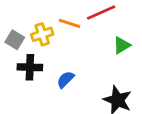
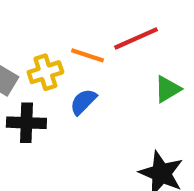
blue semicircle: (65, 80) -> (83, 102), moved

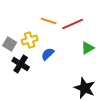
orange line: (88, 55) -> (49, 21), moved
black cross: (26, 123) -> (21, 64), turned 30

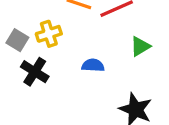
blue semicircle: (48, 54) -> (93, 65), moved, turned 48

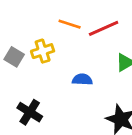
black cross: (35, 72) -> (30, 112), moved

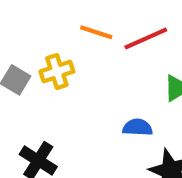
blue semicircle: (82, 80) -> (138, 127), moved

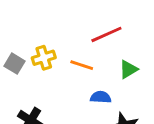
orange line: (96, 32) -> (82, 65), moved

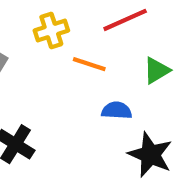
yellow cross: (44, 58) -> (51, 30), moved

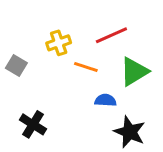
green triangle: (157, 70) -> (134, 72), size x1.5

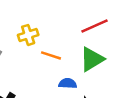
red line: (111, 35) -> (94, 26), moved

